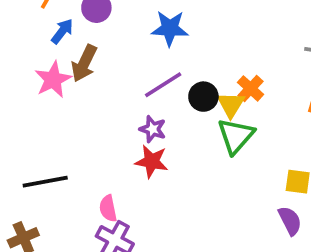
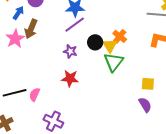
purple line: (163, 85) -> (75, 25), moved
purple star: (153, 129) -> (70, 51), moved
pink semicircle: (108, 208) -> (35, 94), moved, turned 40

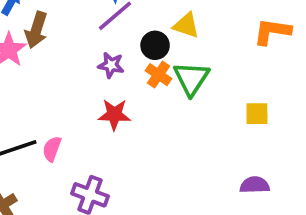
orange cross: (120, 36) -> (158, 75), moved
yellow triangle: (110, 46) -> (186, 25), moved, turned -35
purple semicircle: (145, 105) -> (255, 185), moved, turned -56

